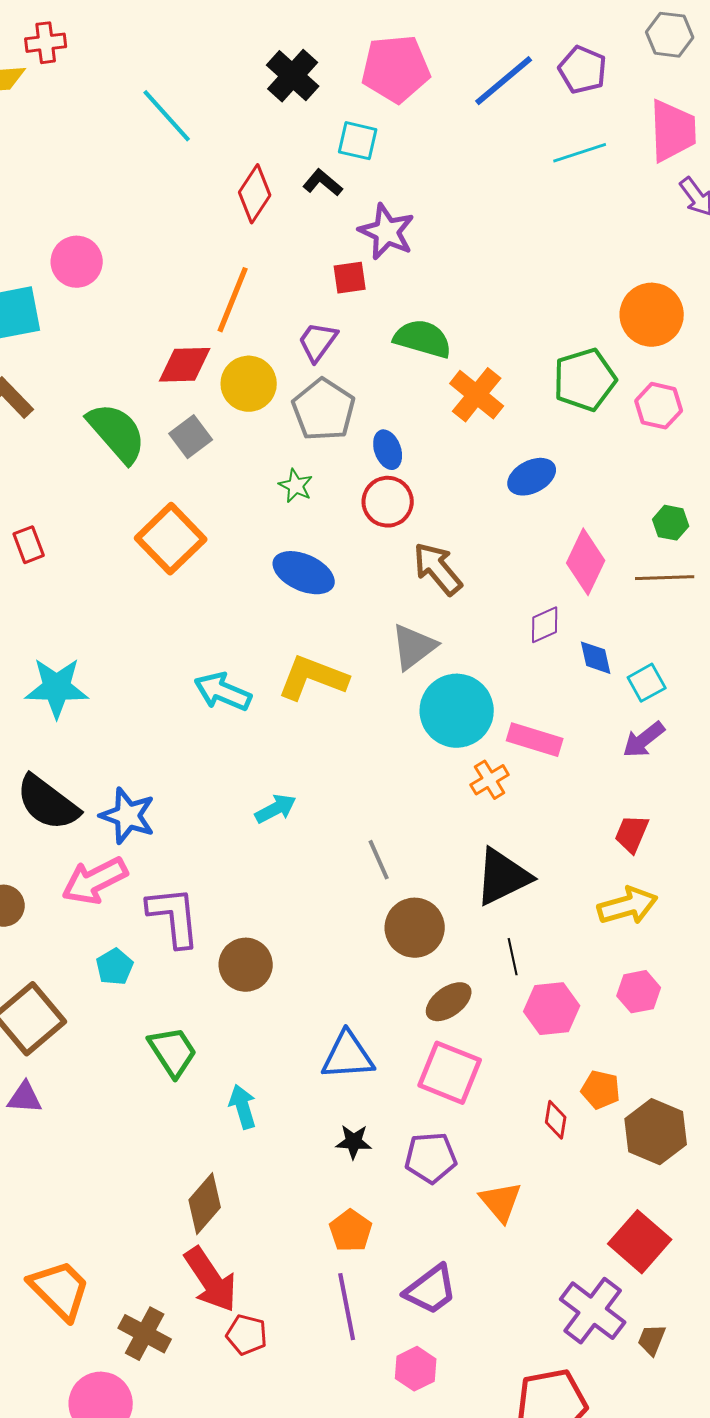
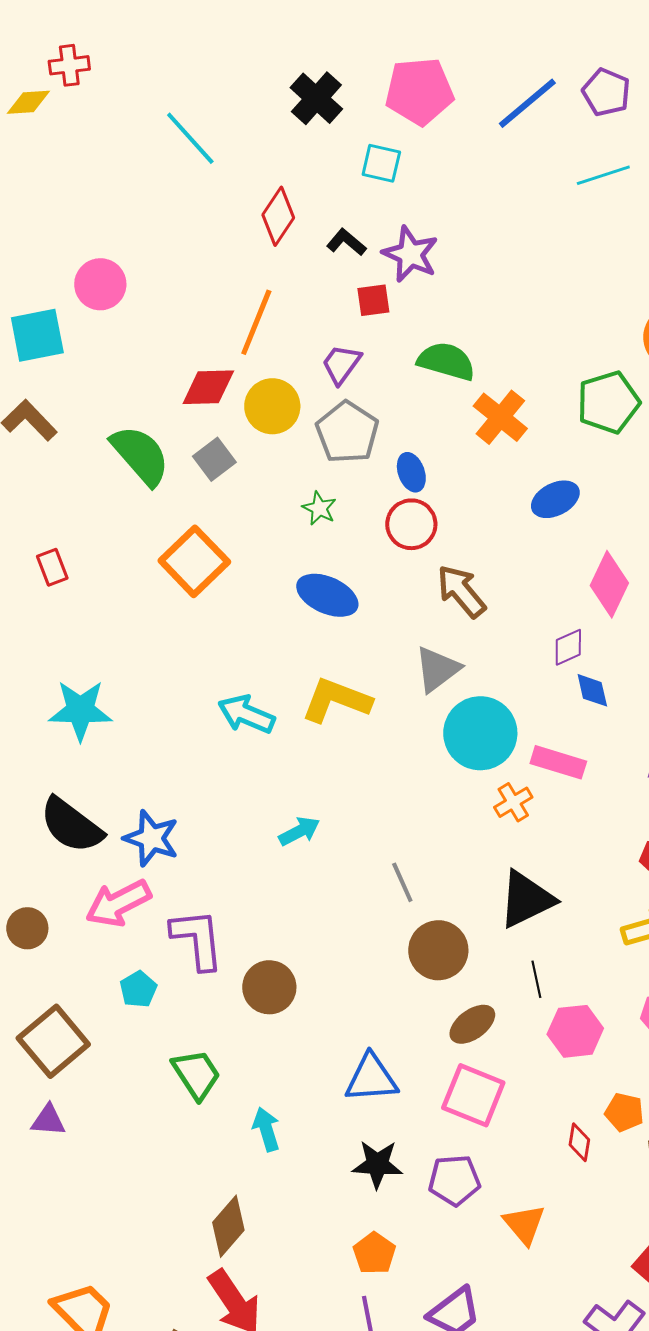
black L-shape: (323, 183) -> (346, 242), moved
blue diamond: (596, 658) -> (592, 690), moved
black star: (354, 1142) -> (377, 1164), size x1.4

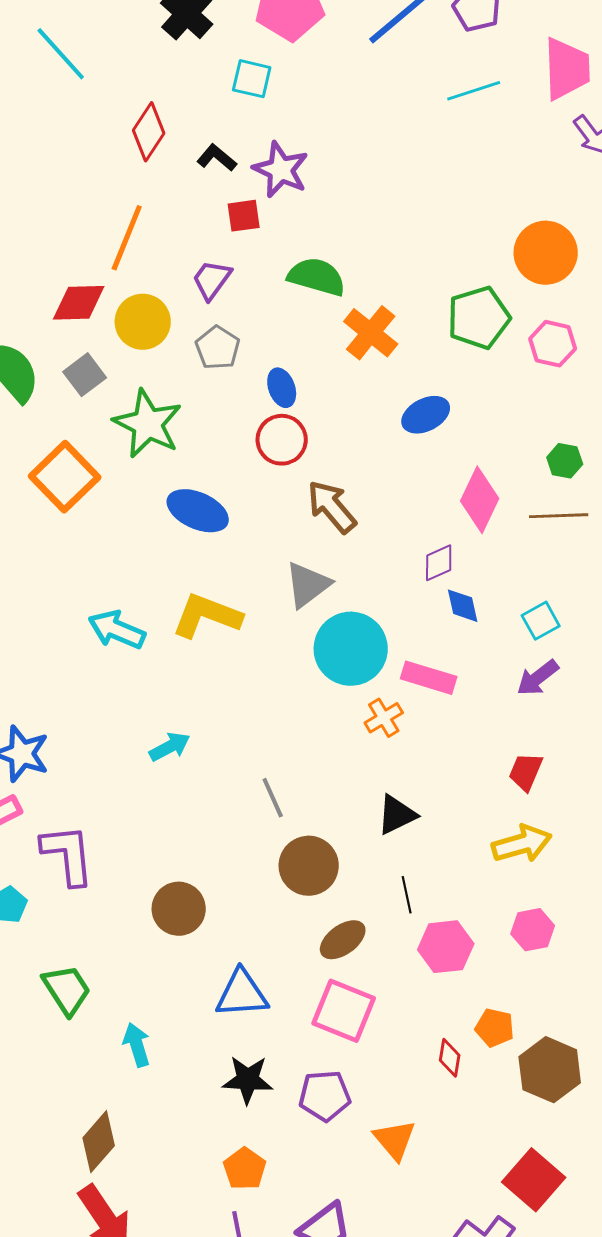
gray pentagon: (347, 432) -> (218, 348), size x0.7
green star: (319, 508) -> (148, 424), moved, size x2.0
black triangle: (526, 899) -> (397, 815), size x0.7
brown circle: (269, 987) -> (179, 909), moved

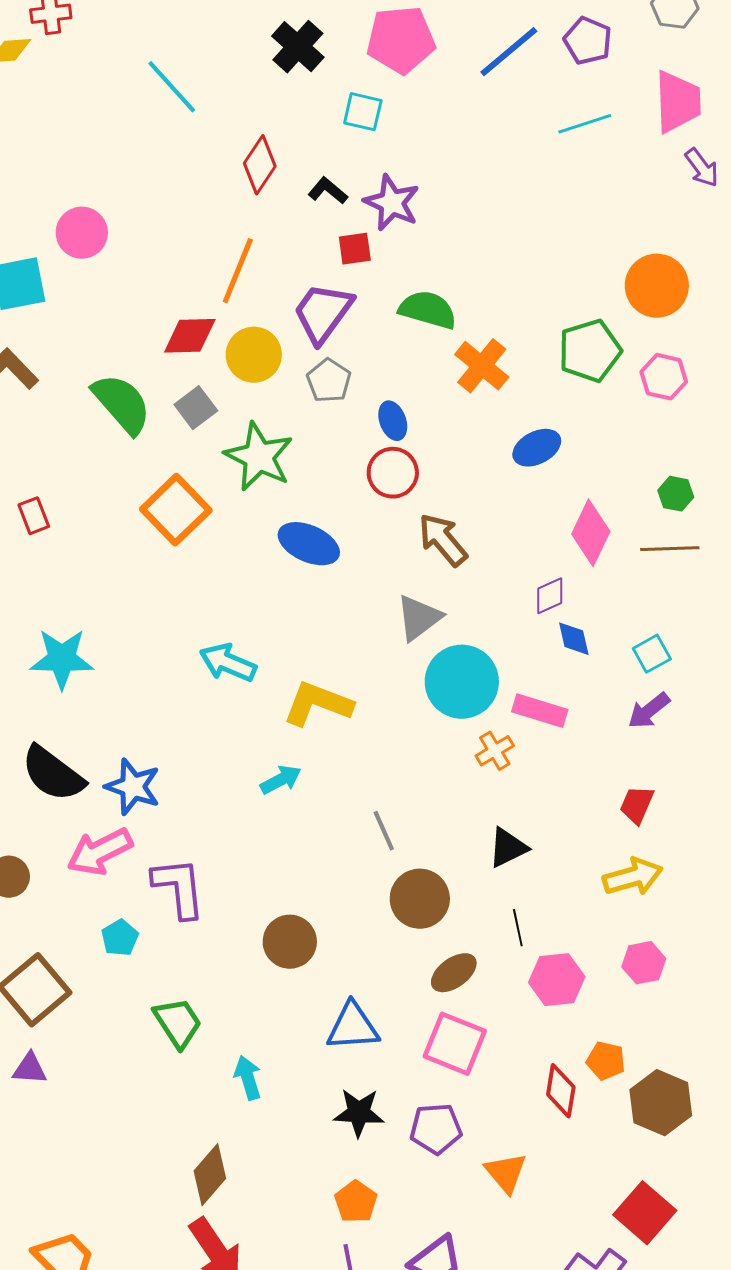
purple trapezoid: (212, 280) -> (323, 313), size x1.5
yellow L-shape: (207, 616) -> (318, 704), moved
red diamond: (450, 1058) -> (561, 1091), size x1.4

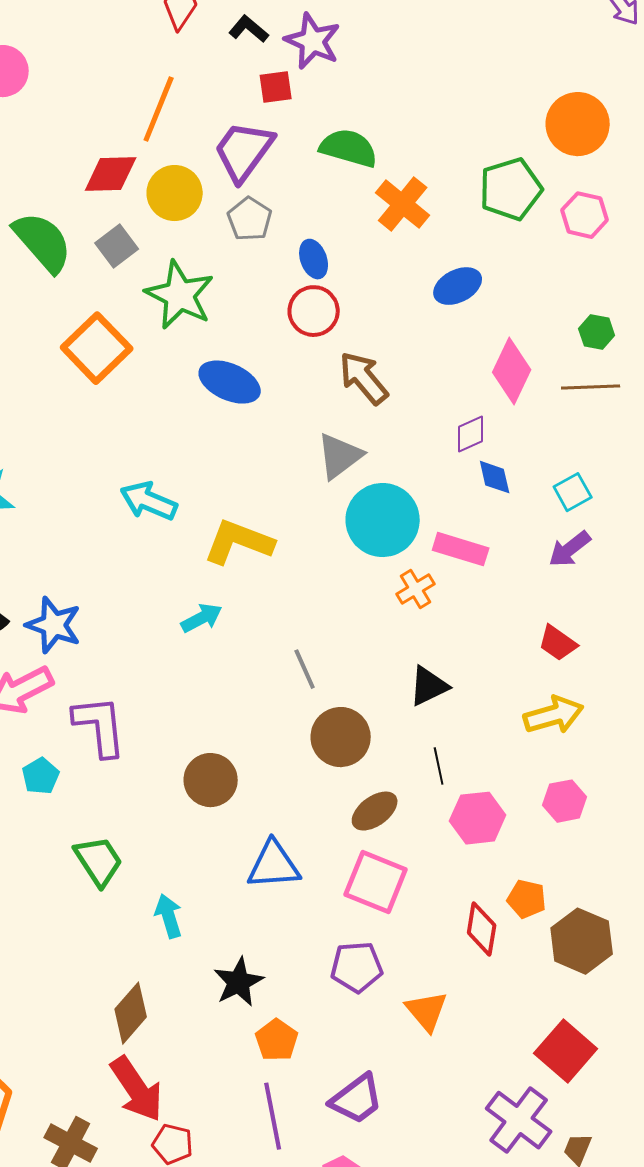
red trapezoid: (637, 805) -> (558, 643), turned -78
black star: (359, 1113) -> (239, 982), moved, turned -30

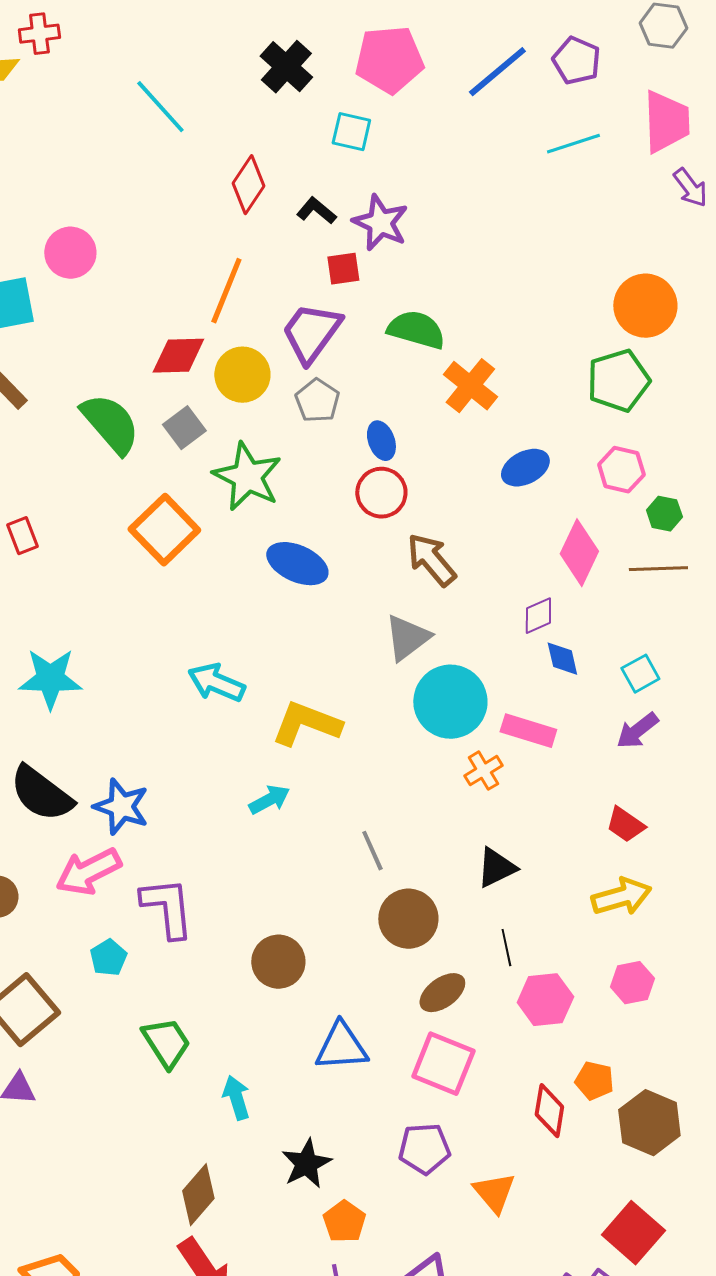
green pentagon: (511, 189) -> (618, 381), moved
pink hexagon: (585, 215) -> (621, 470), moved

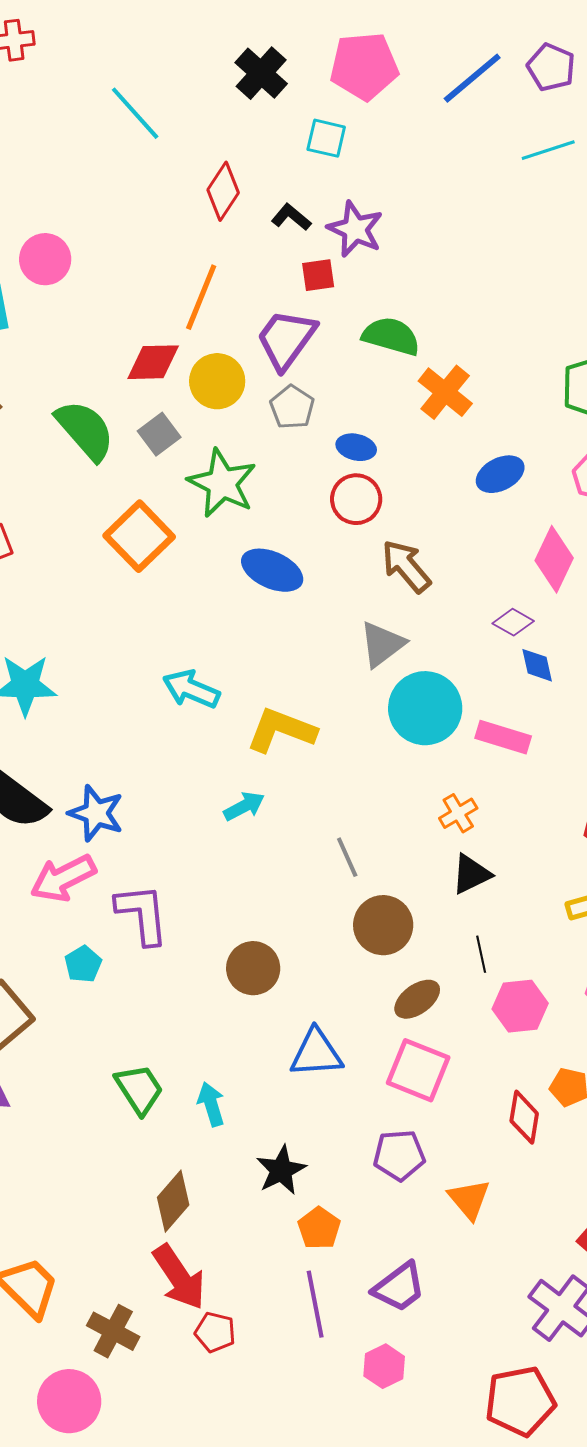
blue ellipse: (381, 441) -> (356, 447), turned -57
purple diamond: (538, 616) -> (513, 622), turned 54
orange cross: (483, 771) -> (458, 813), moved
green trapezoid: (166, 1043) -> (139, 1089), moved

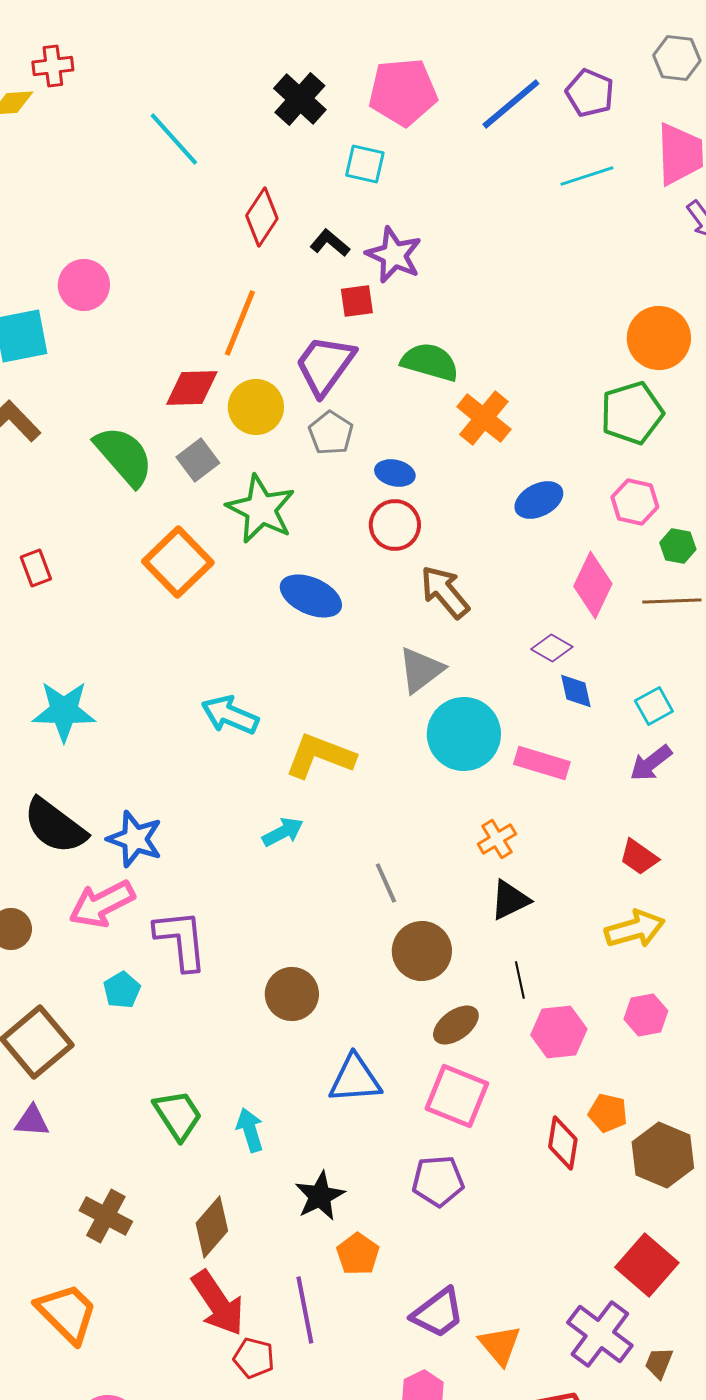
orange triangle: (469, 1199) -> (500, 1345), moved
purple line: (315, 1304) -> (305, 1310), moved
brown cross: (113, 1331) -> (106, 1216), moved

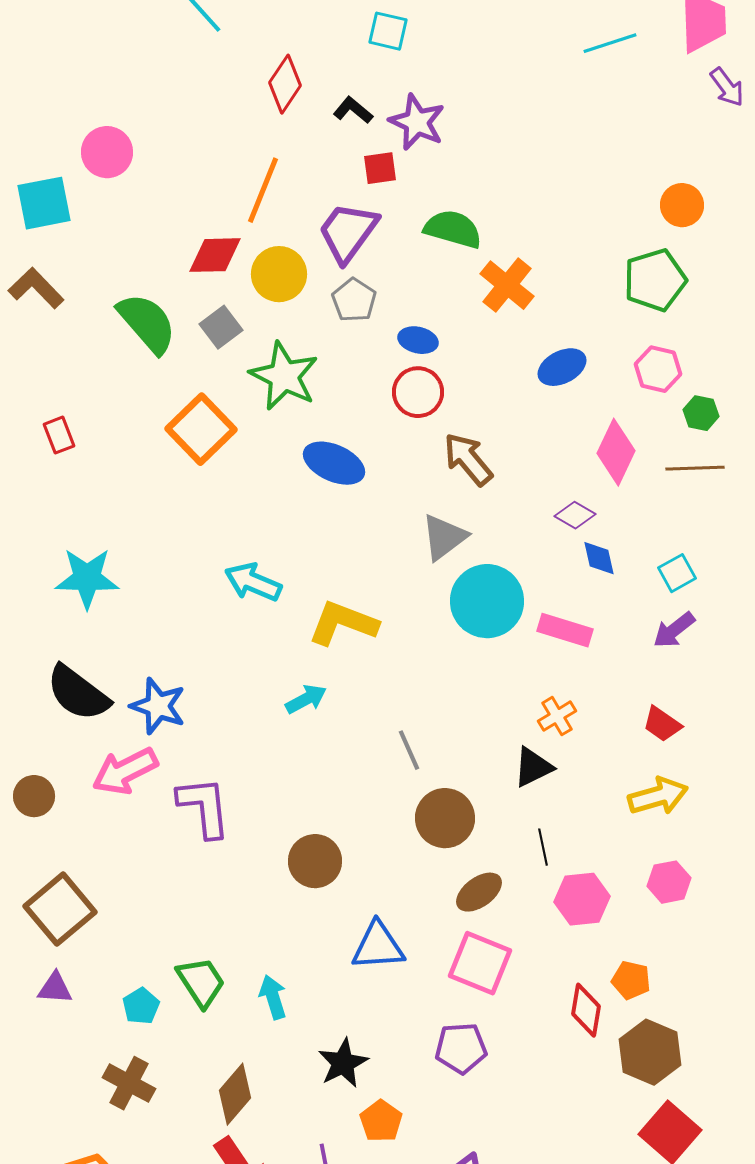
orange circle: (659, 338) -> (682, 205), size x0.7
orange cross: (497, 839) -> (557, 716), moved
cyan pentagon: (122, 990) -> (141, 1006), moved
brown hexagon: (663, 1155) -> (650, 1052), moved

